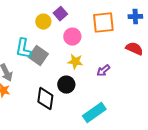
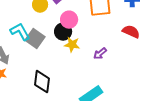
cyan L-shape: (23, 49) -> (20, 32), turned 140
black circle: (66, 85) -> (63, 32), moved

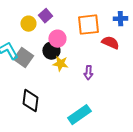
red semicircle: (131, 32) -> (110, 43), moved
purple arrow: (100, 54) -> (88, 73), turned -48

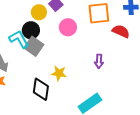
black circle: (51, 51) -> (31, 30), moved
yellow star: (60, 64) -> (59, 73), moved

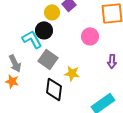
pink circle: (68, 27) -> (90, 36), moved
gray square: (34, 46) -> (48, 59), moved

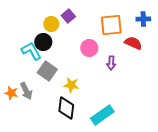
purple arrow: (112, 61) -> (111, 63), moved
gray arrow: (15, 63) -> (26, 91), moved
black diamond: (54, 89) -> (66, 108), moved

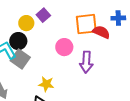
red semicircle: (133, 43) -> (101, 32), moved
purple arrow: (111, 63) -> (86, 62), size x1.5
gray square: (47, 71) -> (20, 59), moved

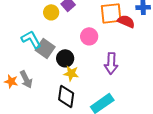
black circle: (18, 41) -> (65, 58), moved
purple arrow: (86, 62) -> (111, 63), moved

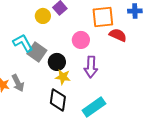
red semicircle: (126, 21) -> (118, 35), moved
purple arrow: (111, 63) -> (91, 67), moved

